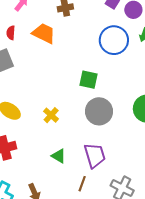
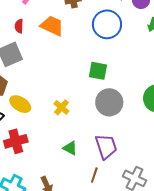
blue circle: (114, 40) -> (107, 24), moved

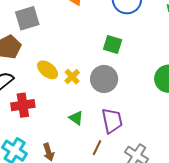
gray circle: (109, 102) -> (104, 79), moved
yellow ellipse: (20, 104) -> (48, 70), moved

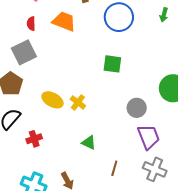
gray circle: (104, 79) -> (137, 108), moved, size x0.7
red cross: (23, 105) -> (34, 139), size x0.7
purple trapezoid: (112, 121) -> (148, 137), moved

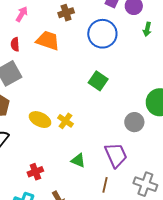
green square: (112, 64) -> (98, 81), turned 30
gray circle: (137, 108) -> (134, 122), moved
purple trapezoid: (148, 137) -> (116, 155), moved
red cross: (34, 139) -> (35, 172), moved

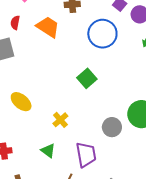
yellow cross: (65, 121) -> (60, 120), moved

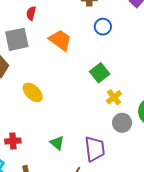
orange trapezoid: (48, 27) -> (60, 40), moved
blue circle: (102, 34) -> (103, 27), moved, size x0.6
yellow cross: (60, 120) -> (114, 97), moved

